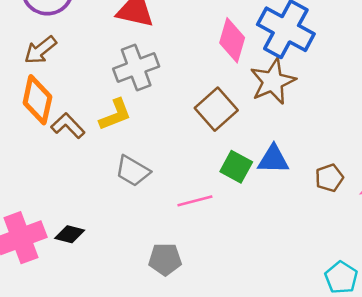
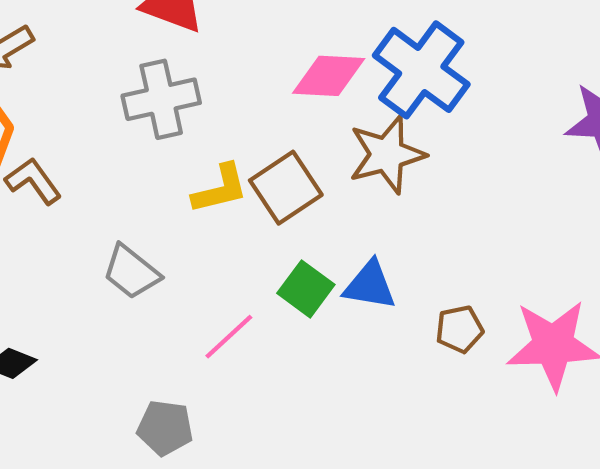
pink diamond: (232, 40) -> (329, 76), turned 69
yellow L-shape: (115, 115) -> (220, 189), moved
pink line: (195, 201) -> (229, 337), turned -36

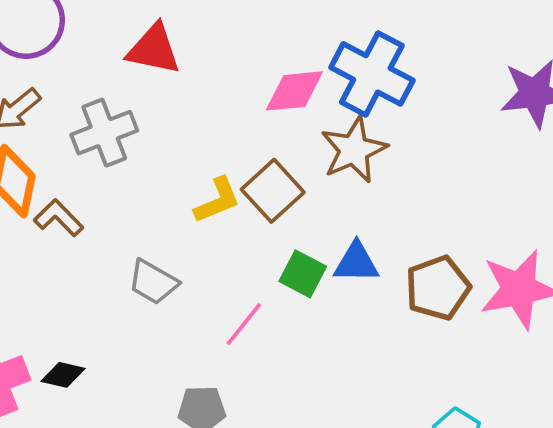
gray cross: (161, 99) -> (104, 133), moved
brown pentagon: (459, 329) -> (438, 288), size x1.6

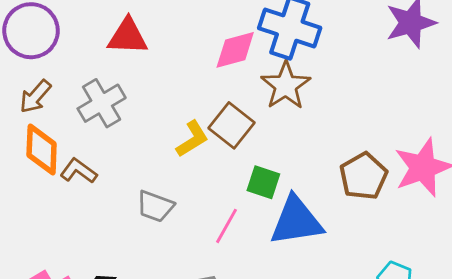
blue triangle: (356, 262) -> (296, 221), moved, size x1.6

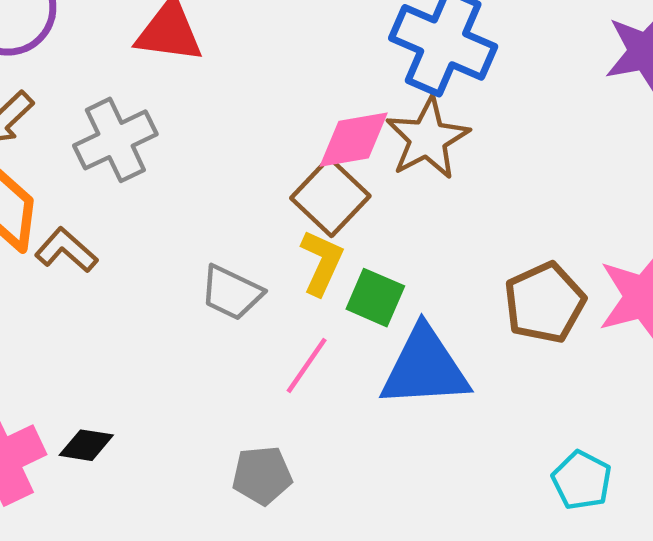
pink diamond: (235, 50) -> (354, 140), moved
yellow L-shape: (192, 139) -> (322, 262), moved, turned -39
gray trapezoid: (155, 206) -> (232, 293), moved

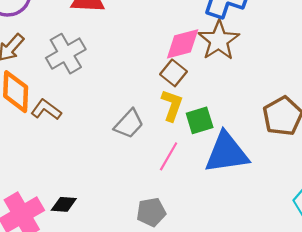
brown square: (330, 197) -> (173, 73), size x0.7
gray trapezoid: (232, 293) -> (129, 124), turned -68
green square: (375, 298) -> (200, 120), turned -36

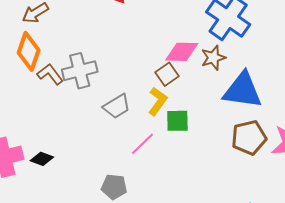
brown star: (219, 40) -> (213, 58), size x0.7
gray cross: (66, 54) -> (80, 71), moved
blue triangle: (227, 153) -> (243, 90), moved

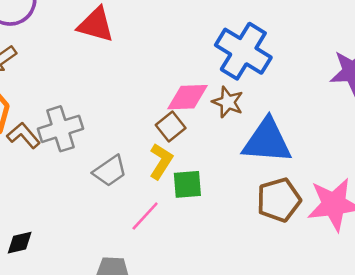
brown star: (213, 58) -> (228, 102), turned -30
black diamond: (42, 159) -> (20, 243), turned -30

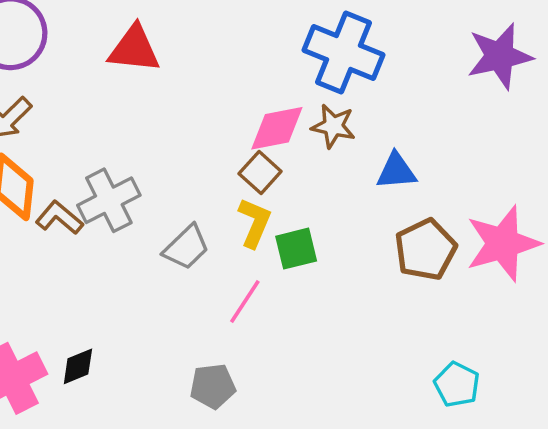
blue triangle: (267, 141) -> (396, 171), size x0.6

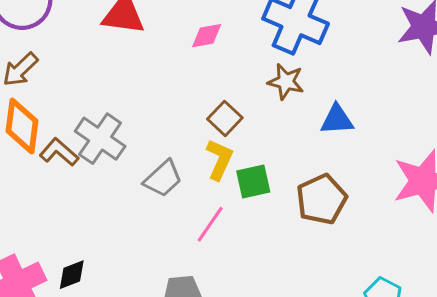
pink diamond: (277, 128) -> (207, 36), moved, size x0.7
gray cross: (109, 200) -> (100, 139), turned -30
brown pentagon: (425, 250) -> (321, 199), moved

